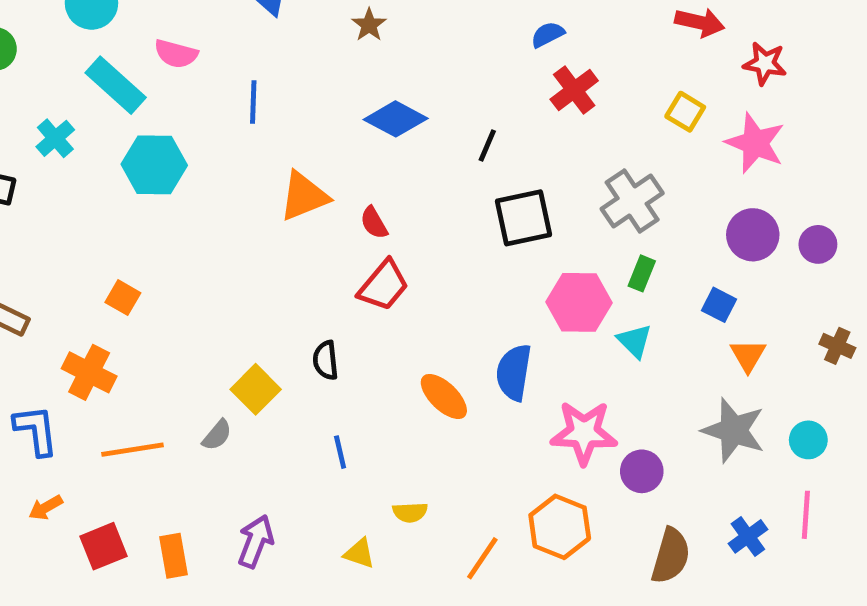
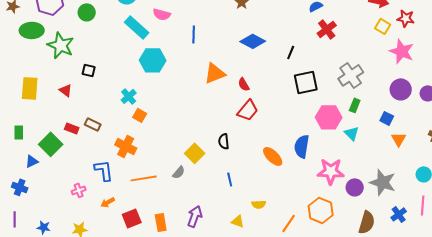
yellow square: (685, 112) -> (383, 26), moved
cyan cross: (55, 138) -> (129, 96), moved
gray star: (733, 430) -> (383, 182), moved

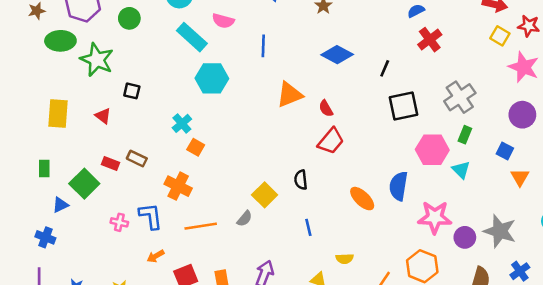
pink cross: (79, 190) -> (119, 222), moved, turned 32

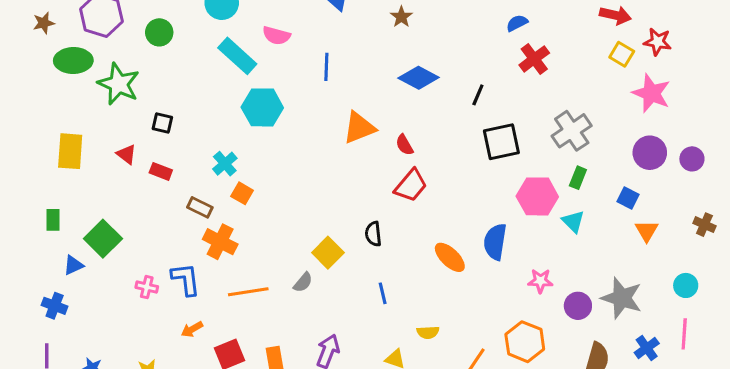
brown rectangle: (137, 159) -> (200, 207), moved
red rectangle: (111, 164) -> (161, 171), moved
pink star: (435, 217) -> (540, 281), size x0.6

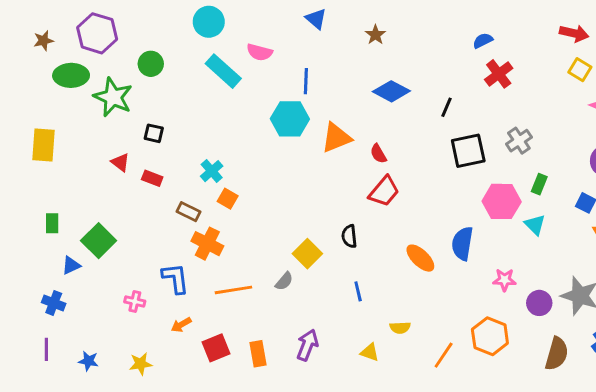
green circle: (159, 32) -> (151, 64), moved
cyan hexagon: (262, 107) -> (290, 119), moved
gray cross: (572, 131) -> (519, 141), moved, size x0.7
yellow rectangle: (70, 151) -> (43, 145), moved
pink cross: (147, 287) -> (135, 302), moved

